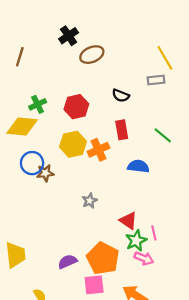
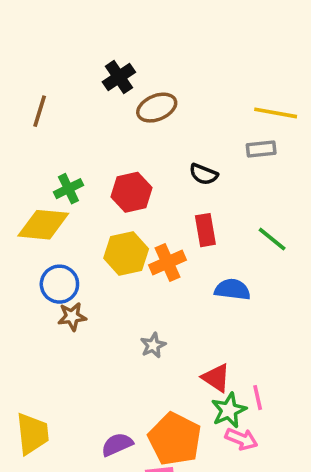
yellow line: (165, 58) -> (276, 113), turned -50
brown star: (45, 173) -> (72, 317), moved

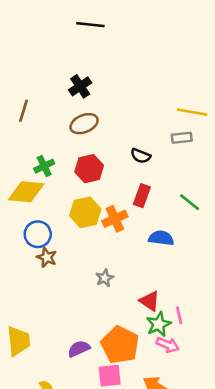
brown ellipse: (157, 108) -> (84, 124), moved
red rectangle: (205, 230) -> (142, 196), turned 30
brown star: (72, 317) -> (47, 257), turned 30

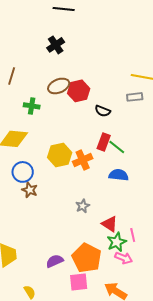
black cross: (80, 86) -> (56, 45), moved
green cross: (44, 166) -> (32, 106), moved, turned 35
red hexagon: (89, 169) -> (79, 91), moved
green line: (189, 202) -> (117, 147), moved
gray star: (105, 278) -> (83, 206), moved

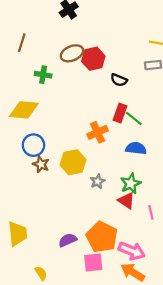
yellow hexagon: (60, 155) -> (73, 162), moved
green star: (117, 242) -> (131, 184), moved
pink arrow: (124, 258) -> (132, 251), moved, size x1.4

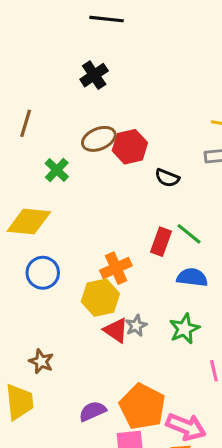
green cross: (43, 75) -> (57, 170), turned 35
red rectangle: (120, 113) -> (161, 242), moved
orange cross: (98, 132) -> (116, 268), moved
brown star: (41, 164) -> (41, 361), moved
red triangle: (126, 201) -> (116, 330), moved

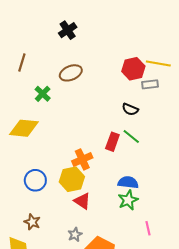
red hexagon: (130, 147) -> (133, 69), moved
black semicircle: (167, 178) -> (130, 109), moved
blue circle: (43, 273) -> (35, 180), moved
blue semicircle: (192, 277) -> (128, 182), moved
gray star: (136, 326) -> (75, 234), moved

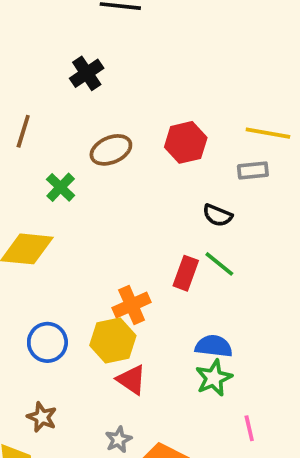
black cross: (68, 30) -> (87, 73), moved
red hexagon: (133, 69) -> (186, 142), moved

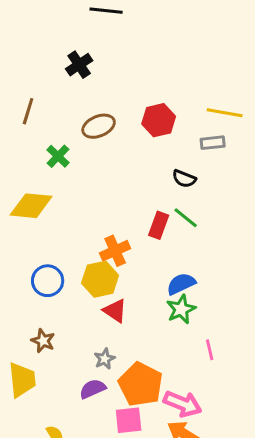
blue semicircle: (214, 346) -> (181, 284), turned -32

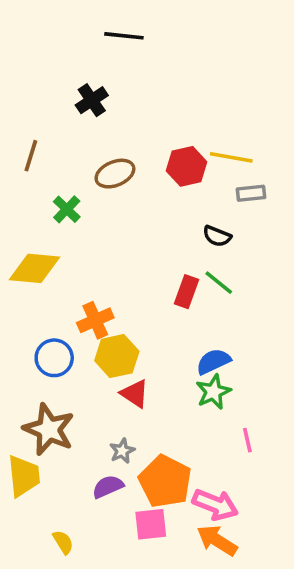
yellow line: (225, 113) -> (231, 157), moved
orange cross: (115, 251) -> (95, 320), moved
brown star: (43, 341) -> (49, 429), size x1.8

